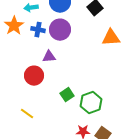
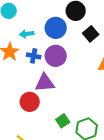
purple triangle: (49, 57) -> (45, 83), size x1.5

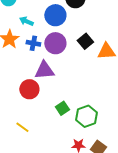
cyan arrow: (27, 34) -> (26, 21), turned 32
black square: (91, 34) -> (85, 41), moved

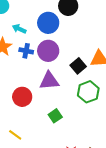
black square: (85, 41) -> (78, 66), moved
purple triangle: (44, 70) -> (49, 81), moved
green hexagon: (86, 116) -> (88, 92), moved

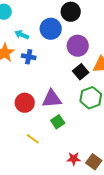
purple circle: (48, 51) -> (78, 46), moved
purple triangle: (49, 81) -> (52, 99), moved
yellow line: (15, 135) -> (33, 139), moved

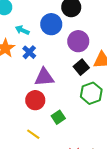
blue cross: (29, 57) -> (29, 52), turned 32
purple triangle: (52, 99) -> (44, 77), moved
red circle: (25, 103) -> (35, 100), moved

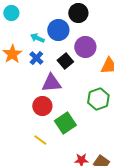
cyan arrow: (22, 30) -> (37, 38), moved
black square: (81, 67) -> (65, 61), moved
green square: (58, 117) -> (65, 123), size x1.5

